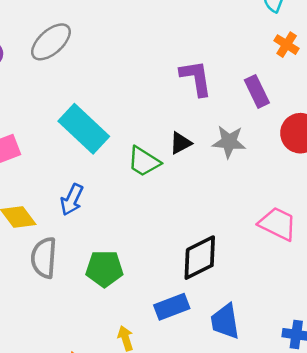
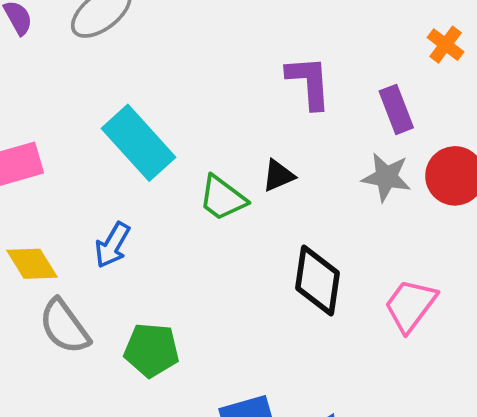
gray star: (229, 142) -> (386, 177), moved
pink trapezoid: (278, 224) -> (410, 305), turned -84
gray semicircle: (44, 258) -> (64, 327), turned -45
black diamond: (200, 258) -> (318, 280), moved, turned -60

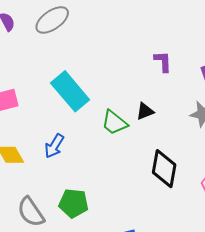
purple L-shape: (309, 82) -> (163, 62), size x0.7
gray semicircle: (64, 327) -> (31, 212), moved

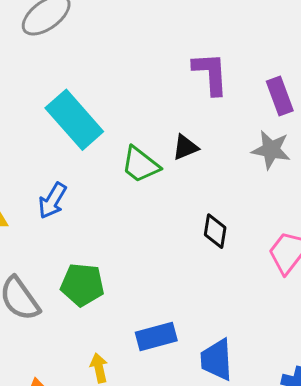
purple L-shape: (163, 62) -> (210, 73), size x1.4
black diamond: (164, 169) -> (215, 231), size x0.6

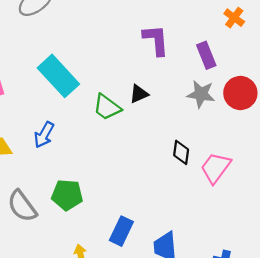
black diamond: (215, 231) -> (181, 152), moved
blue rectangle: (156, 337) -> (121, 231), turned -48

